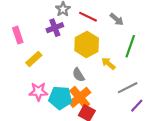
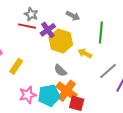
red line: (88, 17) -> (27, 26), moved
gray arrow: (117, 19) -> (73, 16), moved
purple cross: (55, 28) -> (48, 30), moved

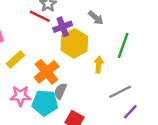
yellow arrow: (85, 53) -> (99, 65), turned 56
gray semicircle: (60, 70) -> (60, 91), moved, turned 56
orange cross: (67, 91) -> (47, 72), moved

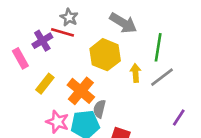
gray arrow: (96, 18) -> (123, 23), size x1.5
purple cross: (63, 27) -> (42, 41), moved
gray line: (120, 92) -> (162, 77), moved
pink star: (20, 96) -> (57, 122), turned 30

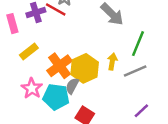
yellow hexagon: (105, 55) -> (85, 68), moved

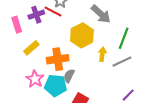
orange cross: (59, 66) -> (58, 59), turned 30
yellow hexagon: (85, 68) -> (82, 35), moved

